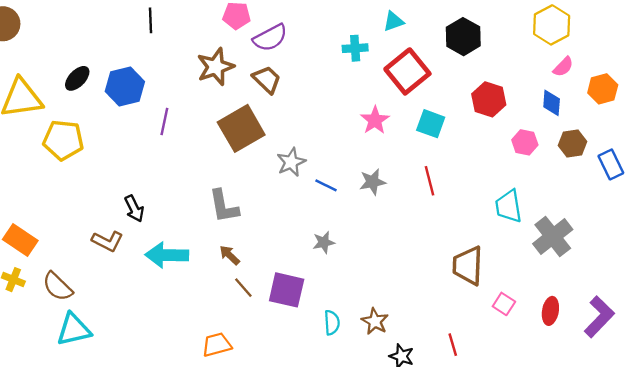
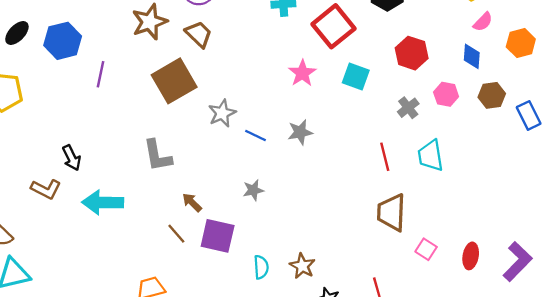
red line: (430, 181) -> (385, 157), moved
gray cross: (553, 237) -> (408, 108), moved, size x0.6
brown arrow: (230, 255) -> (192, 202), moved

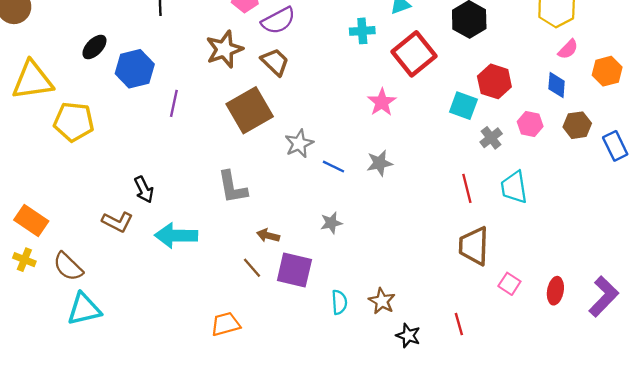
black ellipse: (17, 33) -> (94, 47), moved
cyan square: (356, 76) -> (463, 106), moved
brown arrow: (192, 202) -> (268, 236), turned -30

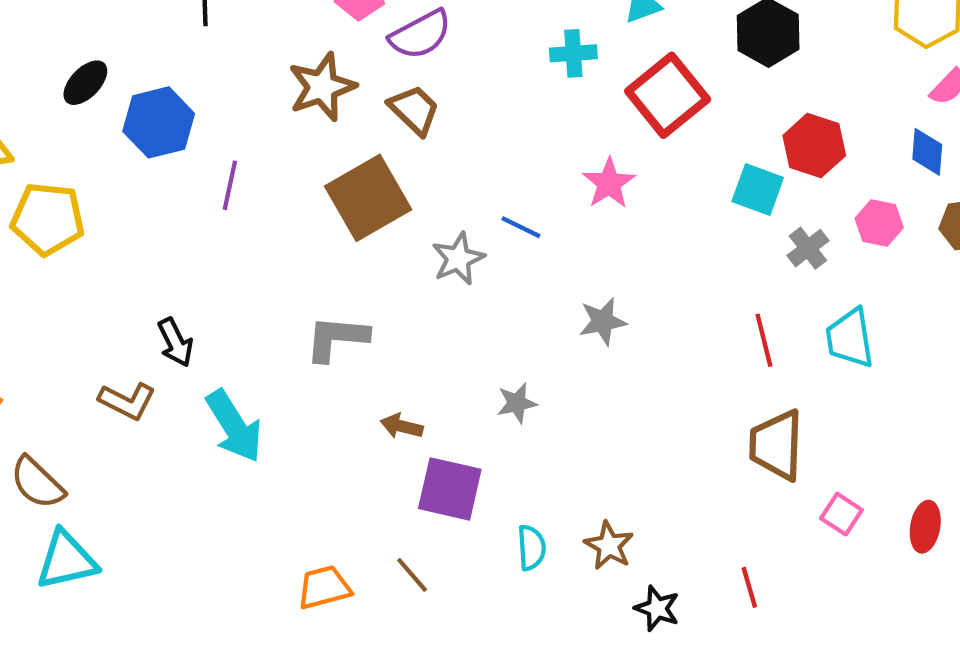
gray star: (380, 163) -> (603, 321), moved
blue line: (334, 167) -> (521, 227), moved
gray L-shape: (232, 187) -> (337, 338), turned 105
cyan arrow: (176, 236) -> (234, 426), turned -123
brown line: (252, 268) -> (412, 575), moved

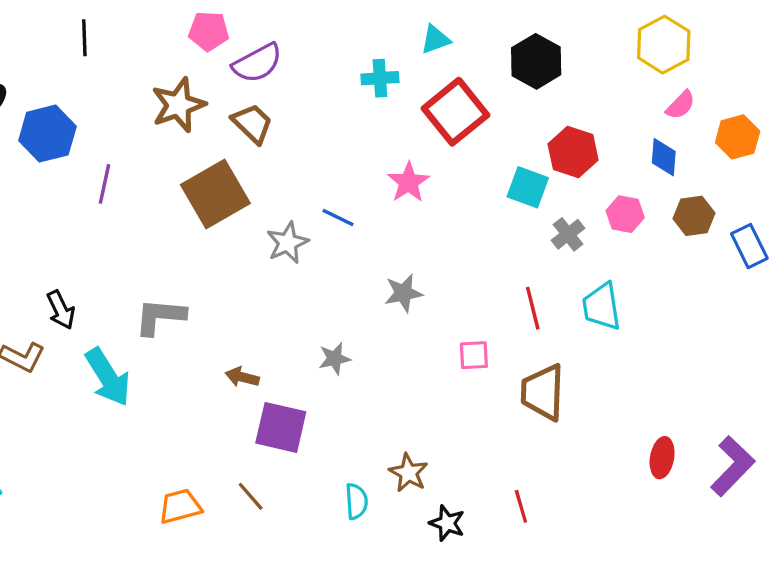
gray L-shape: (337, 338) -> (160, 317), moved
pink square: (841, 514) -> (474, 355), moved, turned -36
cyan semicircle: (531, 548) -> (356, 501), moved

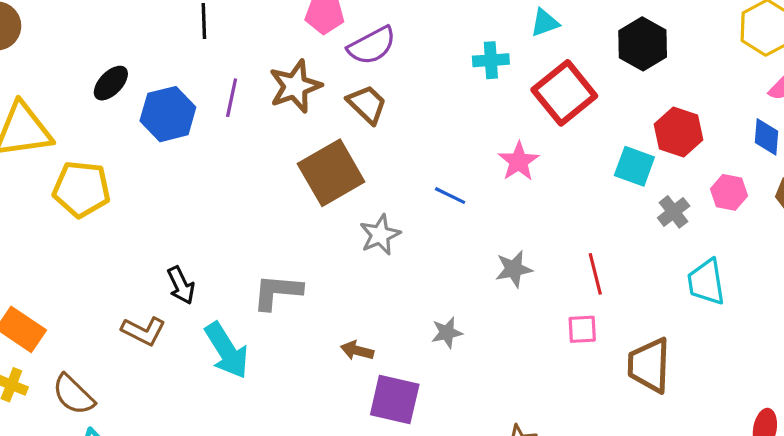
purple line: (105, 184) -> (232, 98), moved
gray star: (288, 243) -> (380, 235), moved
red line: (533, 308) -> (595, 274), moved

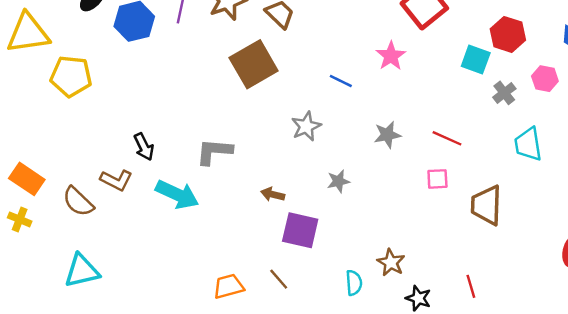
gray star: (380, 235) -> (306, 126), moved
red line: (595, 274) -> (447, 138), turned -52
cyan arrow: (227, 351) -> (177, 194), turned -33
brown semicircle: (73, 395) -> (78, 202), moved

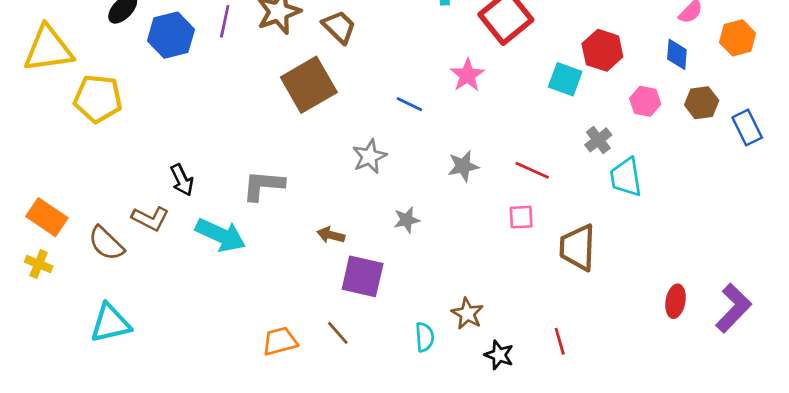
gray cross: (504, 93) -> (598, 140), moved

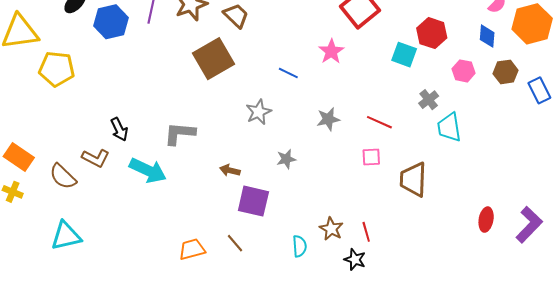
orange hexagon: (738, 38) -> (532, 24), size x1.5
red line: (560, 341) -> (366, 232), moved

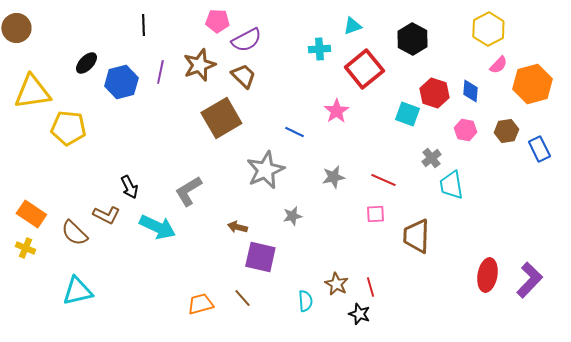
blue diamond: (487, 36) -> (470, 91), moved
gray star: (259, 112) -> (265, 170), size x1.5
gray L-shape: (180, 133) -> (188, 191), turned -36
red ellipse: (486, 220) -> (487, 275), size x1.4

